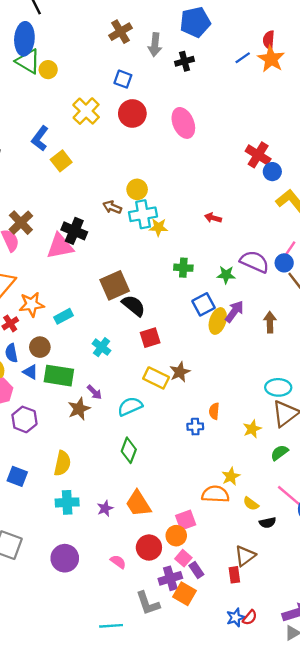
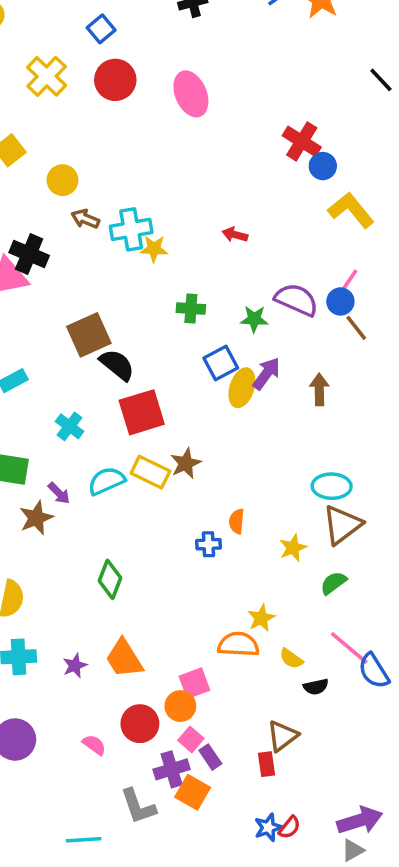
blue square: (123, 79) -> (101, 29), turned 30
yellow circle: (137, 189) -> (63, 180), moved
red square: (150, 338) -> (142, 412), size x1.5
cyan semicircle: (130, 406) -> (106, 481), moved

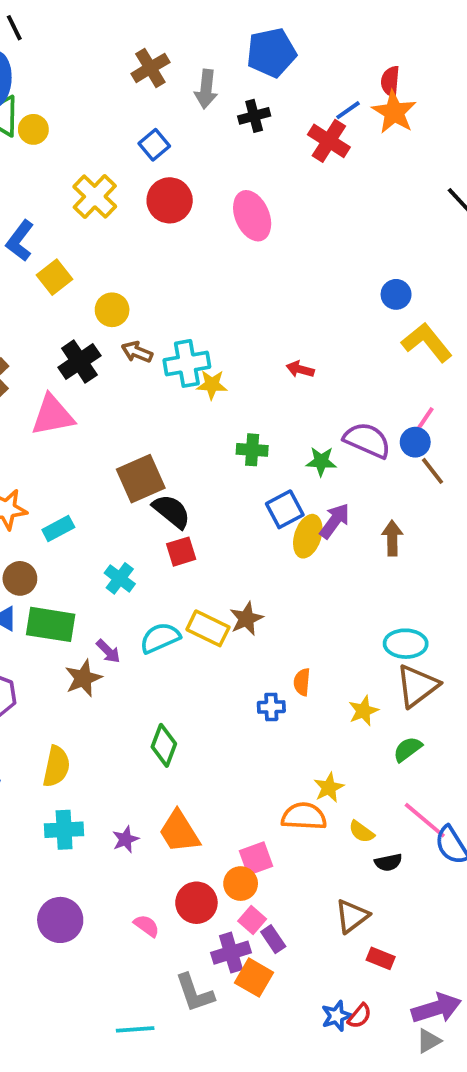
red cross: (302, 141) -> (329, 141), moved
black cross: (29, 254) -> (79, 362), moved, turned 33
red square: (142, 412) -> (181, 552), moved, size x0.6
red rectangle: (267, 764) -> (381, 958), moved, turned -60

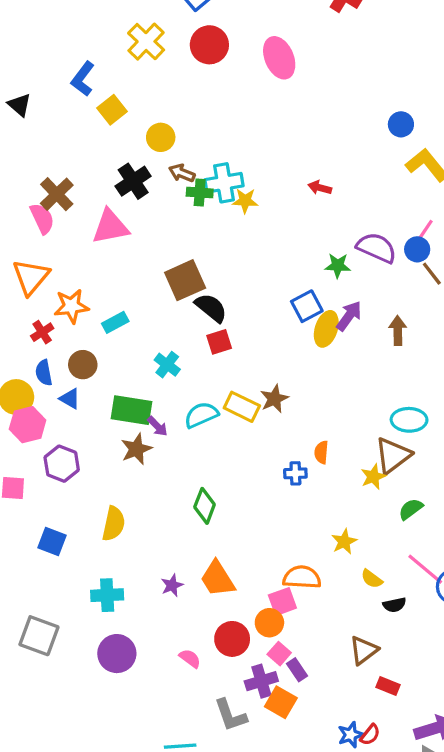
green cross: (252, 450) -> (200, 193), moved
green rectangle: (51, 624) -> (131, 410), moved
brown triangle: (417, 686) -> (393, 456), moved
orange semicircle: (304, 816) -> (302, 577), moved
cyan cross: (64, 830) -> (107, 595), moved

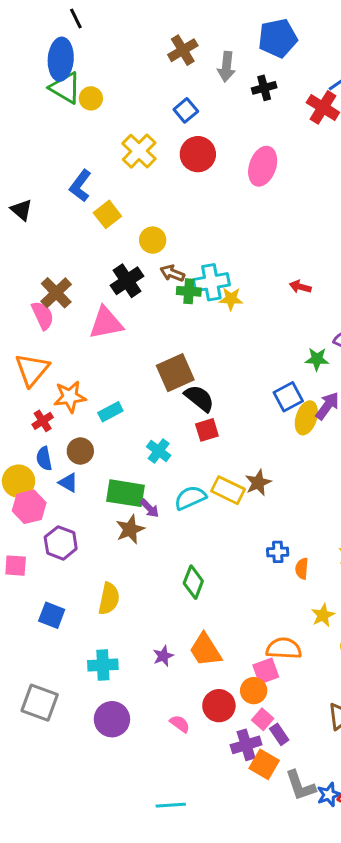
pink ellipse: (279, 58) -> (263, 166), turned 42
orange semicircle: (321, 452) -> (302, 569), moved
gray L-shape: (230, 715) -> (300, 786), moved

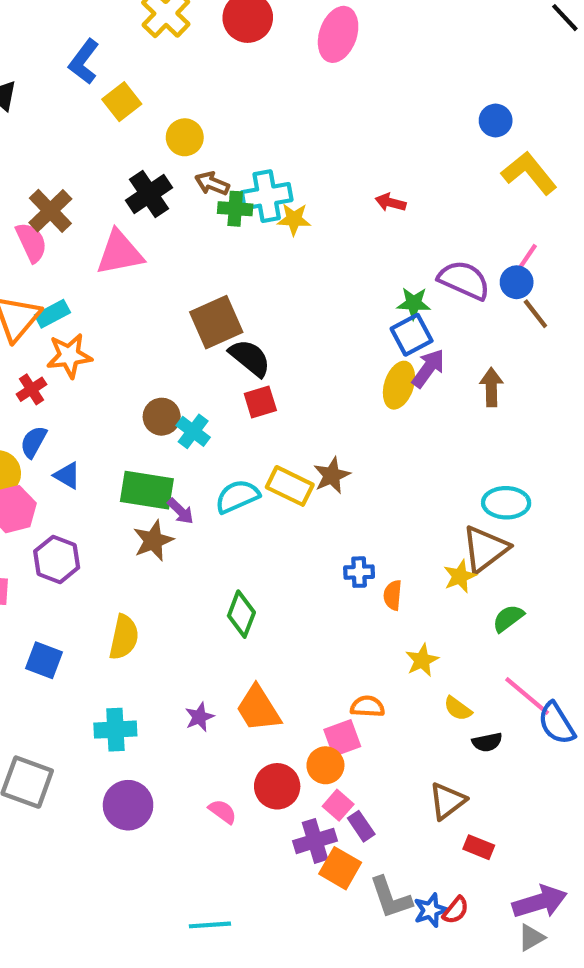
blue square: (288, 397) -> (412, 335), moved
cyan rectangle: (110, 412) -> (52, 314), moved
brown circle: (80, 451) -> (162, 417), moved
blue semicircle: (44, 459) -> (34, 442), turned 40
orange semicircle: (284, 648) -> (367, 706), size x0.7

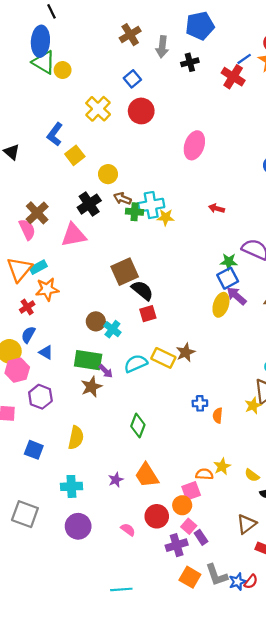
pink ellipse: (338, 34) -> (194, 145), moved
purple arrow: (428, 368) -> (236, 296), turned -85
yellow star: (422, 660) -> (222, 466), moved
orange square: (340, 868) -> (190, 577), moved

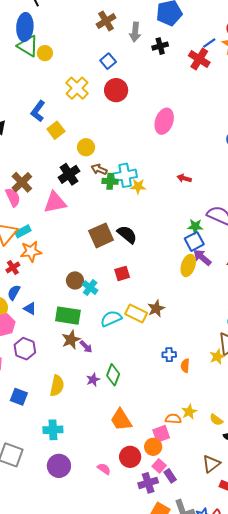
black semicircle: (142, 290) -> (127, 234), moved
purple arrow: (106, 371) -> (86, 347), moved
purple star: (116, 480) -> (93, 380), moved

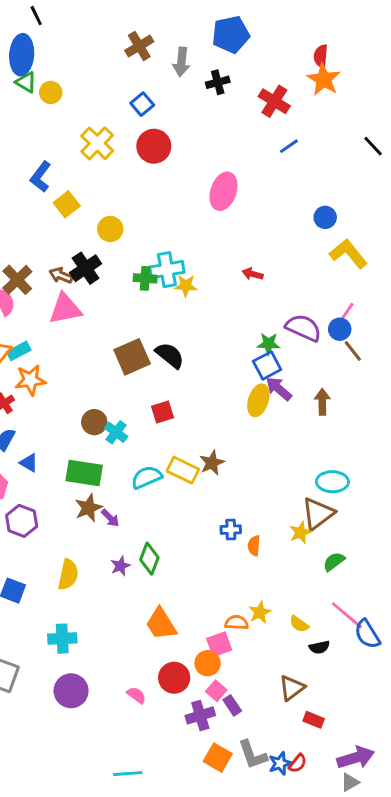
blue line: (209, 43) -> (289, 146), moved
green triangle: (28, 46) -> (26, 82), size x0.7
brown arrow: (99, 169) -> (61, 275), moved

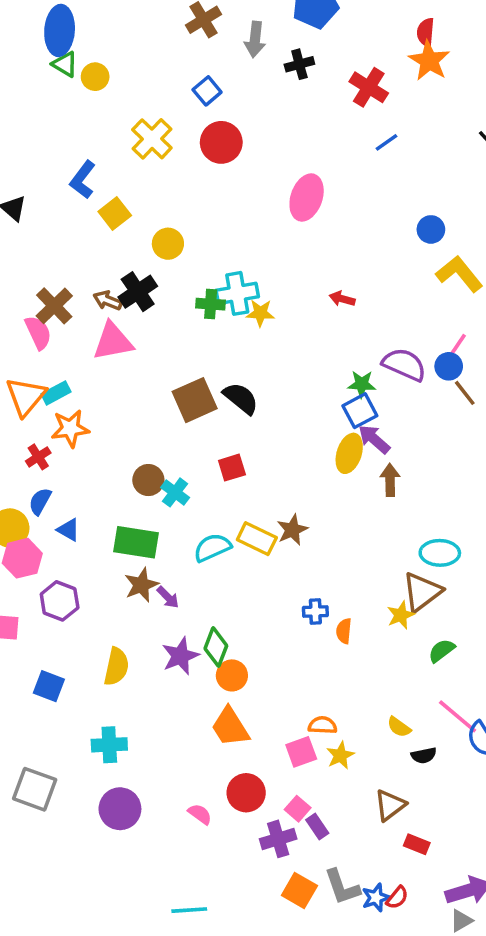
brown arrow: (322, 402) -> (390, 480), moved
purple star: (120, 566) -> (180, 656), size x1.5
yellow star: (260, 612) -> (340, 755), moved
orange circle: (208, 663) -> (232, 675), moved

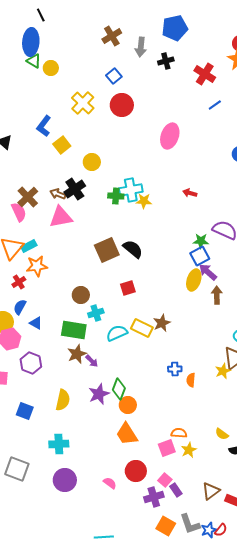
cyan cross: (175, 492) -> (96, 313), moved, turned 35
brown triangle: (390, 805) -> (211, 491), moved

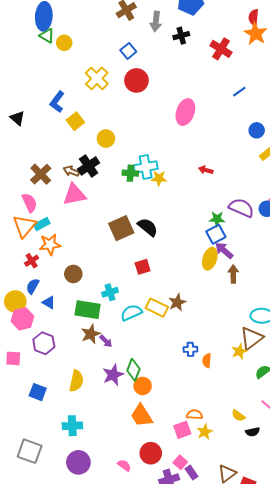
blue line: (215, 105) -> (239, 92), moved
pink semicircle: (19, 212) -> (30, 203), moved
brown circle: (81, 295) -> (73, 274), moved

